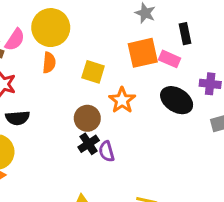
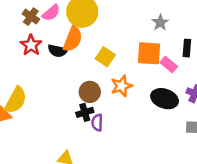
orange semicircle: (49, 63) -> (73, 39), size x1.5
black ellipse: (177, 100) -> (165, 99), turned -30
black semicircle: (18, 118) -> (58, 51), moved

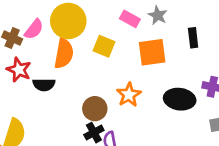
black semicircle: (58, 51) -> (44, 85), moved
yellow square: (105, 57) -> (104, 46), moved
pink rectangle: (169, 64) -> (130, 19), moved

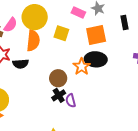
black ellipse: (180, 99) -> (96, 59), moved

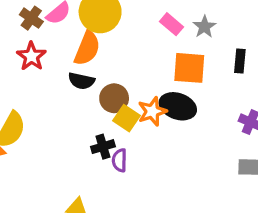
yellow square: (61, 33) -> (126, 118), moved
black semicircle: (21, 64) -> (81, 81), moved
brown circle: (58, 78) -> (114, 98), moved

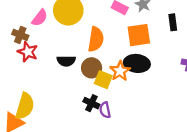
brown cross: (31, 18) -> (20, 35), moved
orange semicircle: (87, 48) -> (96, 39), moved
black cross: (103, 147) -> (91, 103), turned -35

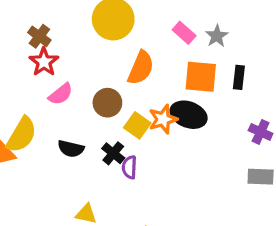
pink semicircle: (40, 18) -> (61, 94), moved
black rectangle: (173, 22) -> (239, 77), moved
black semicircle: (66, 61) -> (71, 149), moved
brown circle: (92, 68) -> (107, 103), moved

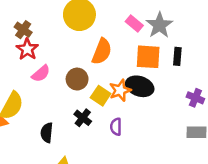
gray star: (217, 36) -> (159, 25), size x1.5
black semicircle: (71, 149) -> (47, 133), moved, turned 84
purple semicircle: (129, 167) -> (116, 127), moved

